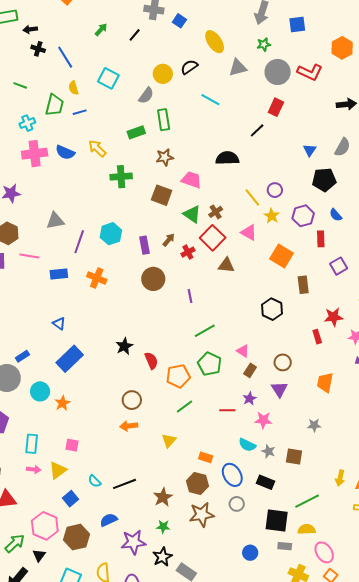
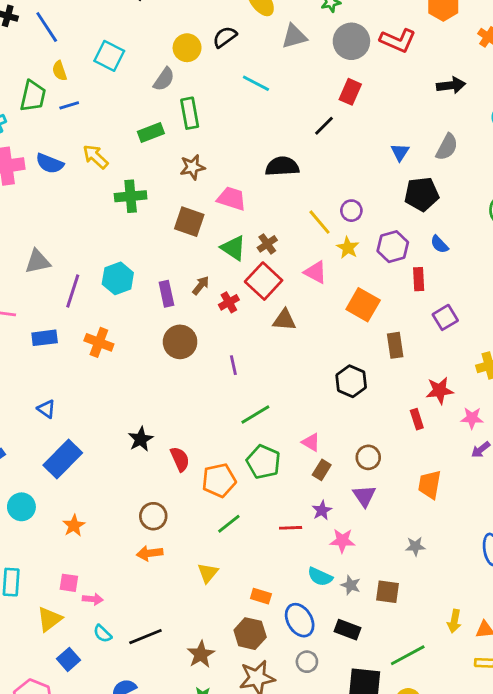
orange star: (62, 403) -> (74, 526), moved
pink arrow: (34, 469) -> (93, 599), moved

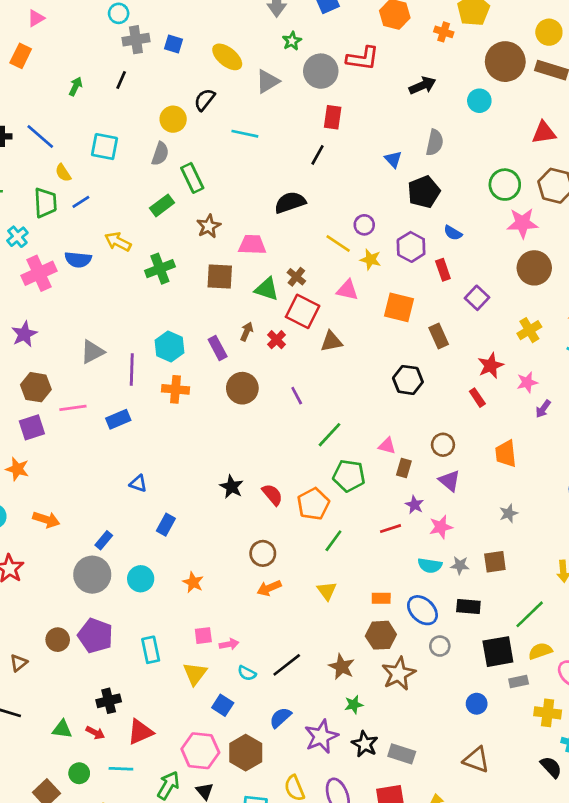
orange cross: (99, 342) -> (176, 389), moved
blue rectangle: (63, 459) -> (166, 525), size x0.6

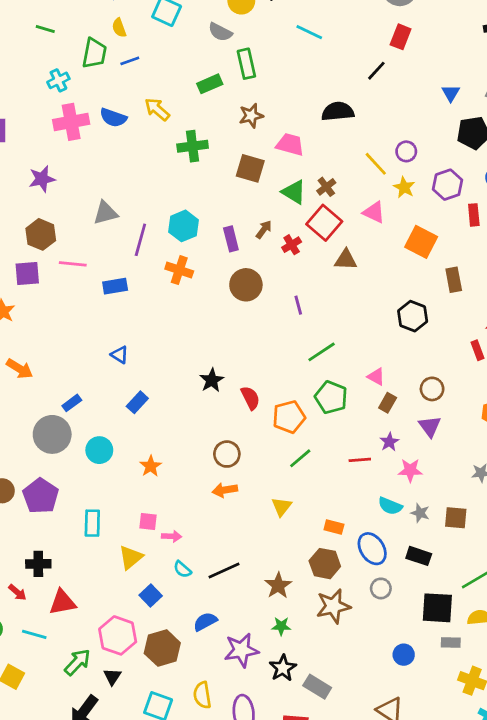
gray semicircle: (160, 154) -> (220, 32), turned 85

